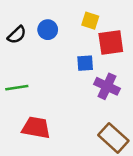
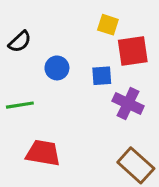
blue circle: (48, 30) -> (57, 68), moved

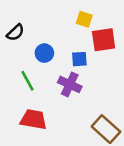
purple cross: (128, 104) -> (70, 84), moved
green line: (20, 105) -> (27, 81), moved, turned 70

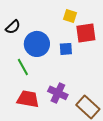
blue circle: (44, 53) -> (37, 44), size x1.6
purple cross: (70, 84) -> (58, 93), moved

